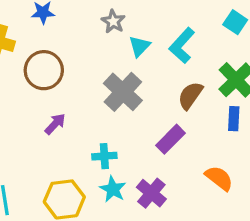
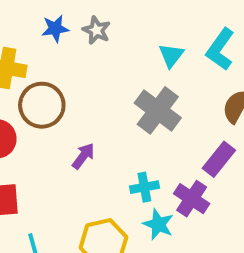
gray star: (113, 21) -> (96, 30), moved
brown circle: (44, 70) -> (42, 105), moved
purple cross: (151, 193) -> (192, 199), moved

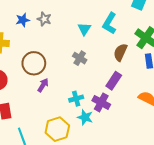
brown circle: (42, 105) -> (34, 63), moved
gray cross: (158, 110) -> (80, 58), size x0.6

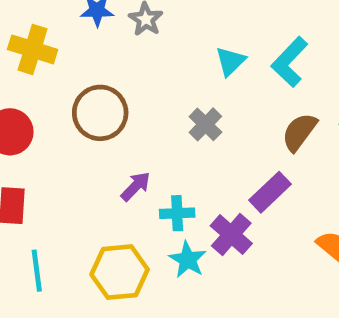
purple arrow: (43, 85) -> (136, 186), moved

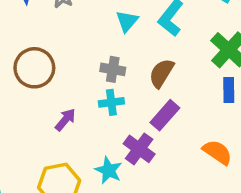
gray cross: (205, 124) -> (113, 69), turned -30
brown semicircle: (299, 132) -> (161, 73), moved
cyan cross: (177, 213) -> (111, 102), moved

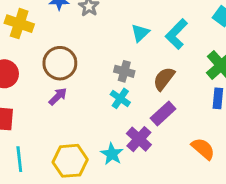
cyan cross: (111, 102) -> (120, 98), turned 36
purple arrow: (65, 120) -> (58, 96), moved

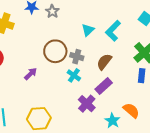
brown circle: (60, 63) -> (55, 51), moved
cyan star: (112, 154) -> (112, 121), moved

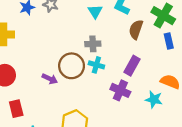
brown circle: (55, 51) -> (72, 66), moved
brown semicircle: (104, 62) -> (136, 29), moved
purple arrow: (31, 74) -> (50, 79), turned 88

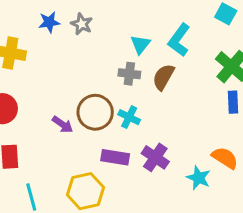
brown semicircle: (136, 29) -> (163, 77), moved
gray cross: (93, 44) -> (129, 74), moved
purple rectangle: (132, 66) -> (115, 157), moved, turned 60

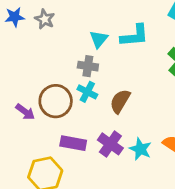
cyan L-shape: (179, 40) -> (135, 36), turned -132
brown semicircle: (163, 77) -> (120, 101), moved
cyan cross: (129, 117) -> (87, 92), moved
cyan star: (199, 178) -> (140, 149), moved

